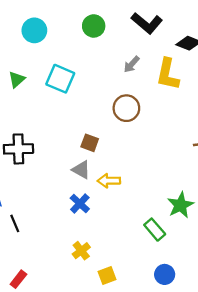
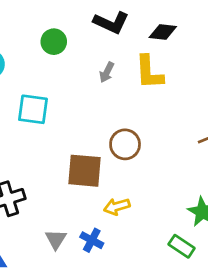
brown circle: (126, 108) -> (125, 144), moved
brown square: (90, 143) -> (84, 171), size x1.8
gray triangle: (81, 170) -> (56, 239), moved, turned 48

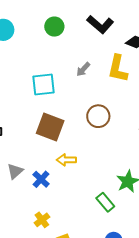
gray arrow: (107, 72) -> (83, 69), moved
cyan square: (33, 109) -> (43, 85), moved, turned -30
brown circle: (125, 144) -> (98, 116), moved

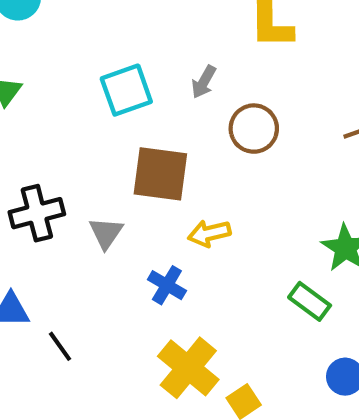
gray arrow: (83, 69) -> (204, 82), moved
gray triangle: (15, 171) -> (106, 233), moved
yellow cross: (42, 220) -> (188, 368), size x1.8

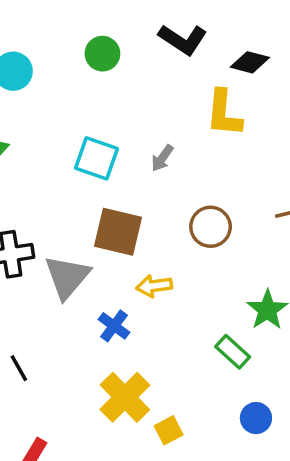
cyan square: (126, 90) -> (97, 158), turned 33
brown circle: (254, 129) -> (211, 227), moved
gray triangle: (106, 233) -> (67, 277), size x1.6

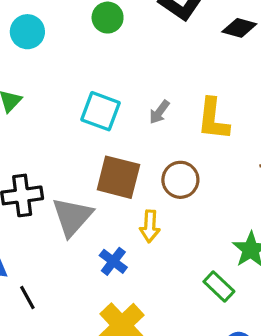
yellow L-shape: (224, 113) -> (213, 119), moved
brown circle: (211, 227) -> (180, 180), moved
yellow arrow: (154, 286) -> (150, 226), turned -80

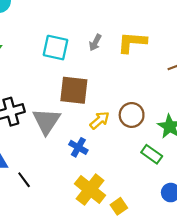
yellow L-shape: (213, 119) -> (132, 42), turned 96
brown circle: (180, 180) -> (132, 115), moved
yellow arrow: (150, 226) -> (100, 120), turned -126

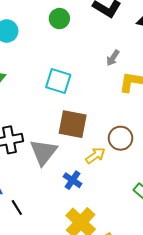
gray arrow: (95, 43) -> (113, 58), moved
brown circle: (132, 115) -> (121, 138), moved

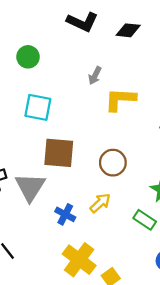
green circle: (59, 19) -> (28, 57), moved
yellow arrow: (95, 155) -> (100, 203), moved

